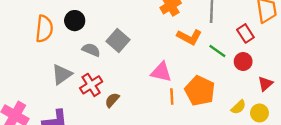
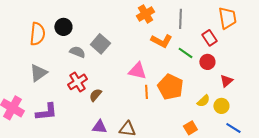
gray triangle: (62, 74) -> (38, 73), moved

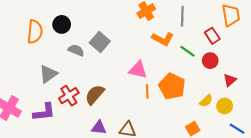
gray triangle: (38, 73) -> (48, 74), moved
red cross: (77, 82) -> (69, 96), moved
brown semicircle: (95, 95) -> (95, 95), size x1.5

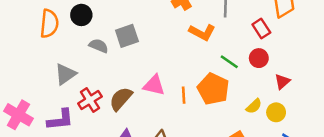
gray square: (100, 42) -> (127, 36), turned 30
green line: (187, 51) -> (229, 62), moved
pink triangle: (138, 70) -> (154, 85), moved

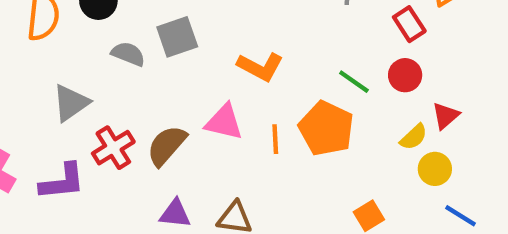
orange L-shape: (202, 32) -> (260, 67), moved
yellow semicircle: (254, 106) -> (414, 137), moved

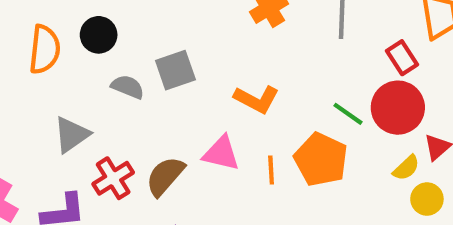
red circle: (405, 75) -> (398, 108), size x1.6

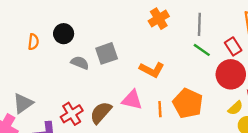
orange semicircle: (45, 49) -> (33, 42), size x0.6
green line: (348, 114) -> (202, 50), moved
gray triangle: (72, 135) -> (23, 103), moved

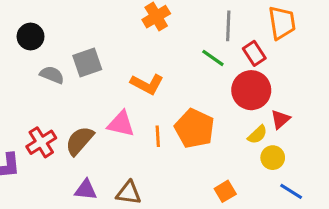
gray line: (199, 24) -> (228, 26), moved

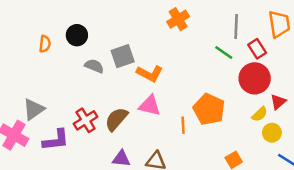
orange L-shape: (147, 84) -> (150, 73), moved
orange line: (158, 136) -> (183, 125), moved

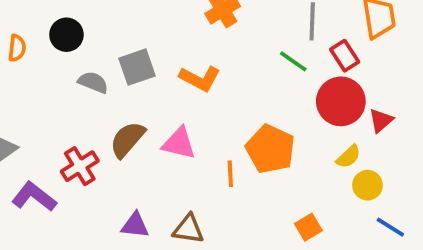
orange L-shape: (150, 73) -> (200, 79), moved
red triangle: (278, 102) -> (381, 120), moved
brown semicircle: (116, 119) -> (127, 139), moved
purple L-shape: (56, 140) -> (34, 197), turned -136

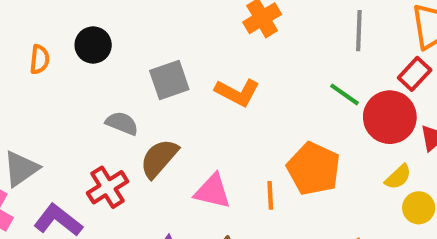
red rectangle: (345, 56) -> (415, 74), moved, turned 76
green line: (293, 61) -> (344, 94), moved
gray semicircle: (93, 82) -> (122, 123), moved
pink triangle: (179, 143) -> (213, 191), moved

